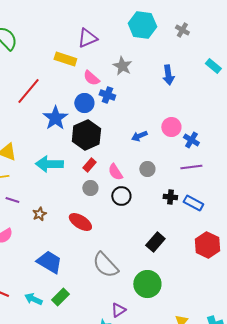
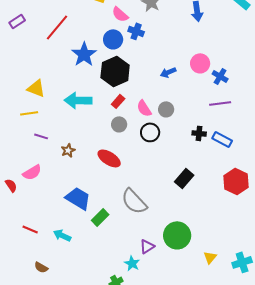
gray circle: (147, 169) -> (166, 109), moved
green circle: (147, 284) -> (177, 235), moved
green rectangle: (60, 297) -> (100, 217), moved

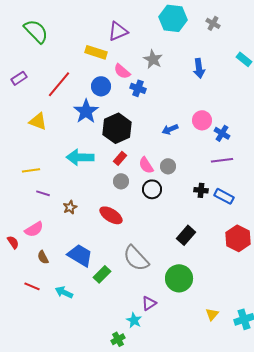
blue circle: (113, 39) -> (101, 86), moved
yellow triangle: (36, 88) -> (38, 121), moved
green circle: (177, 235) -> (179, 278), moved
brown semicircle: (41, 267) -> (43, 257), moved, turned 32

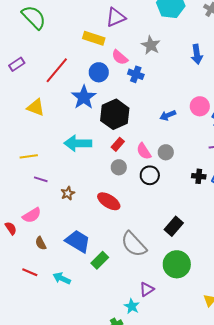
black rectangle: (186, 235) -> (174, 226), moved

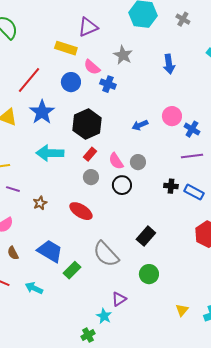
blue star: (84, 97) -> (42, 112), moved
green circle: (177, 264) -> (149, 274), size x0.7

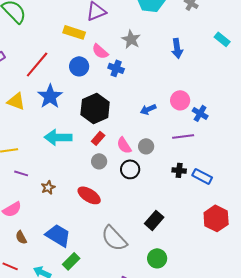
purple line: (192, 156) -> (183, 136), moved
green rectangle: (72, 270) -> (71, 261), moved

